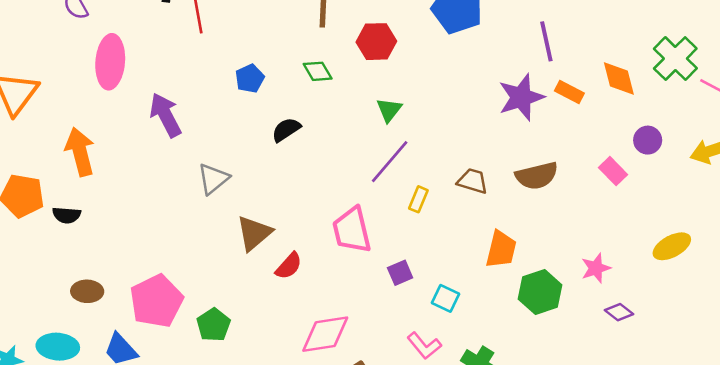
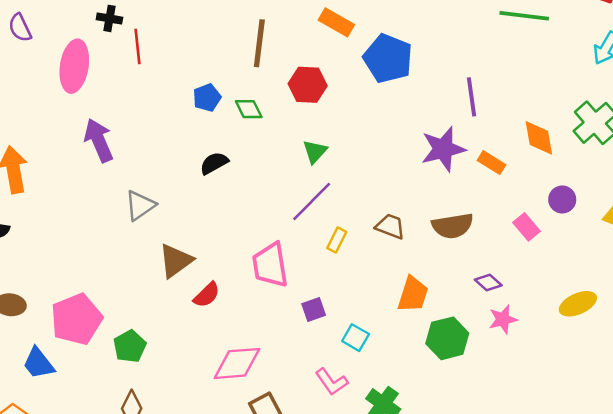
pink ellipse: (110, 62) -> (74, 66), moved
blue pentagon: (250, 79) -> (207, 98), moved
orange rectangle: (569, 92) -> (491, 163), moved
purple diamond: (619, 312) -> (488, 282), moved

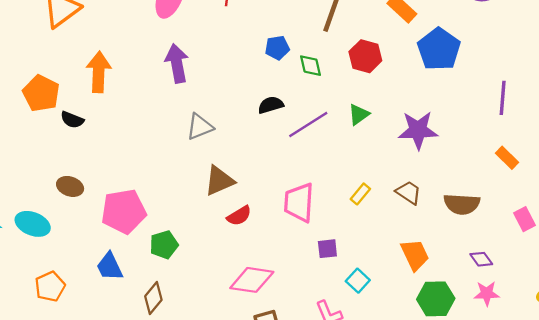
purple star: (443, 149) -> (418, 130), moved
purple line: (312, 202) -> (308, 124), moved
orange trapezoid: (413, 294) -> (415, 255), turned -56
blue trapezoid: (38, 363) -> (110, 267), moved

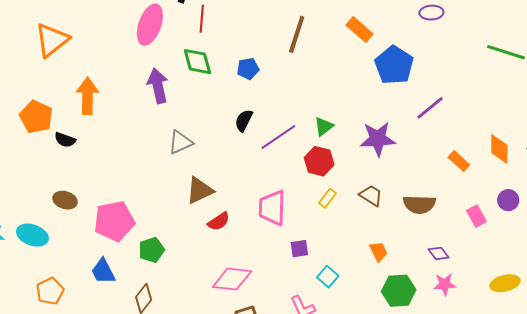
red hexagon: (365, 56) -> (319, 161), moved
green diamond: (311, 66) -> (197, 62), moved, size x1.4
purple line: (503, 98) -> (430, 108), moved, turned 48
black semicircle: (271, 105) -> (244, 120), turned -45
orange trapezoid: (415, 255) -> (378, 251), size x0.7

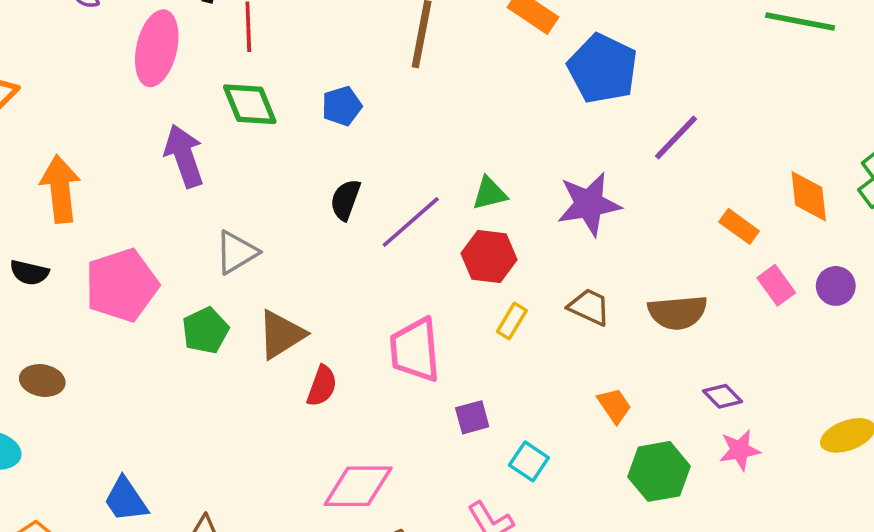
green triangle: (324, 126) -> (490, 193), turned 30
pink rectangle: (476, 216) -> (776, 285), moved
pink pentagon: (114, 221) -> (122, 285), moved
red semicircle: (219, 221) -> (322, 386), turned -30
green pentagon: (152, 250) -> (205, 330), moved

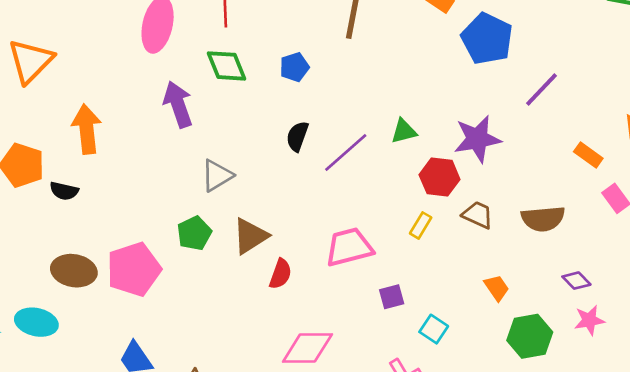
red hexagon: (489, 257) -> (440, 177), moved
pink pentagon: (122, 285) -> (134, 269), moved
pink trapezoid: (415, 350) -> (349, 247), turned 81
brown ellipse: (42, 381) -> (74, 271), size x1.4

